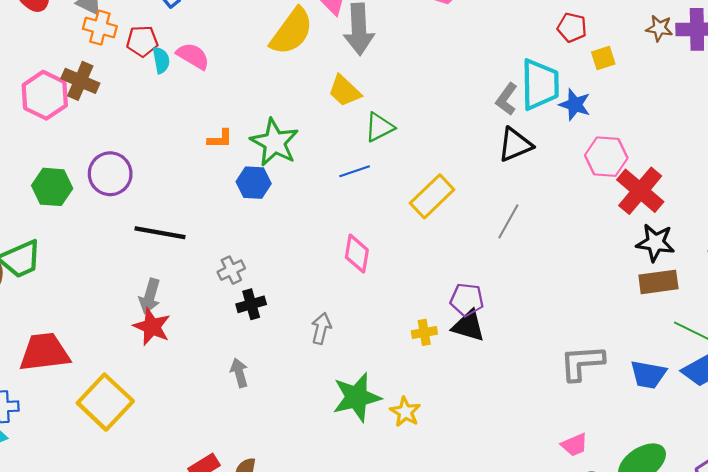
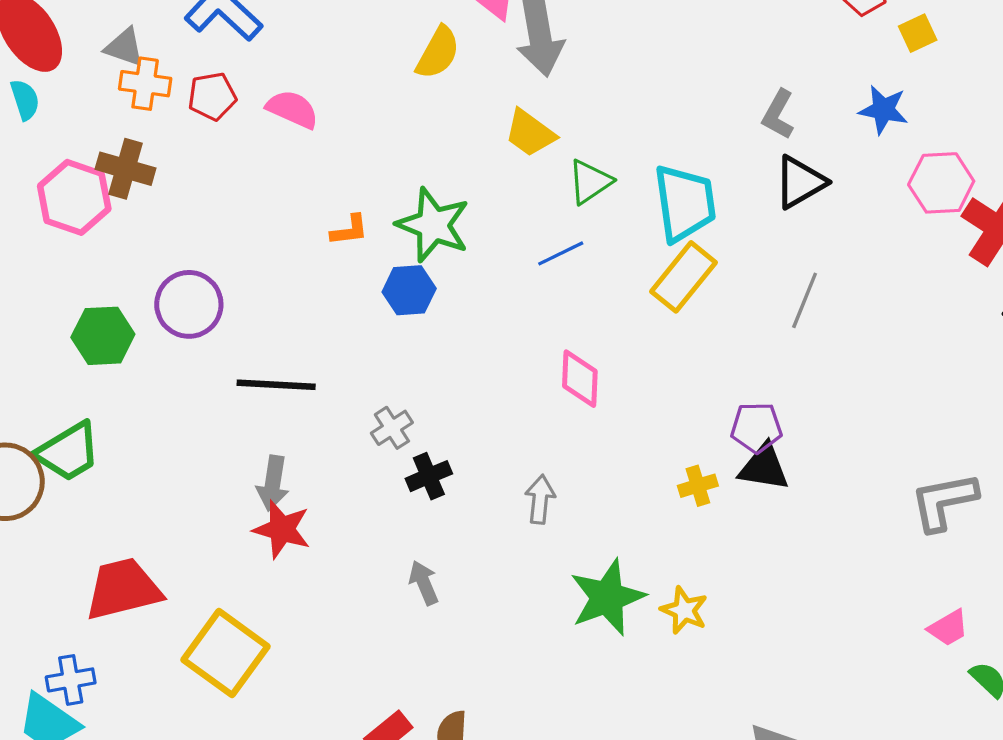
yellow semicircle: (292, 31) -> (438, 53), size x0.7
cyan semicircle: (161, 60) -> (25, 100), moved
cyan trapezoid: (540, 84) -> (685, 203), moved

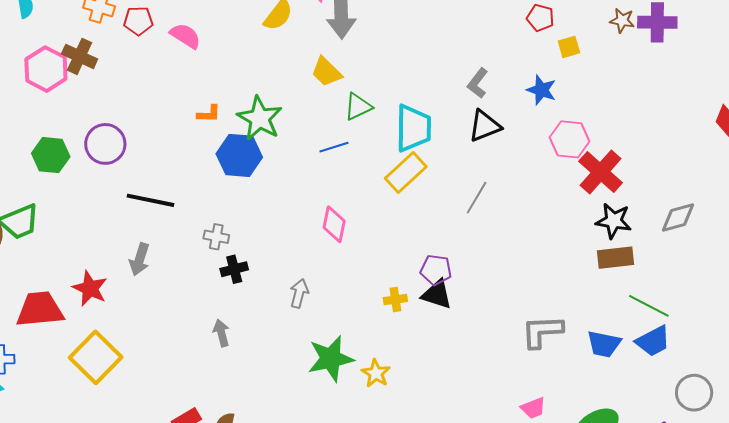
blue hexagon: (409, 290) -> (239, 155), size x1.4
gray cross: (392, 428) -> (216, 237), turned 35
red star: (282, 529) -> (90, 288), moved

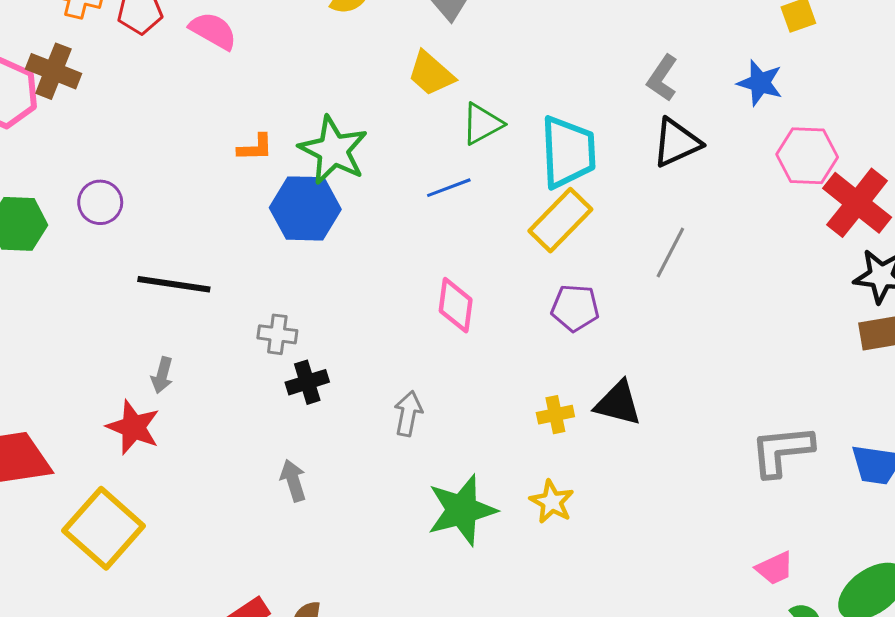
purple circle: (105, 144) -> (100, 202), size x0.7
gray arrow: (140, 259) -> (162, 375), size x0.7
purple pentagon: (436, 270) -> (575, 308), moved
red star: (90, 288) -> (133, 427), moved
yellow star: (376, 373) -> (552, 502), moved

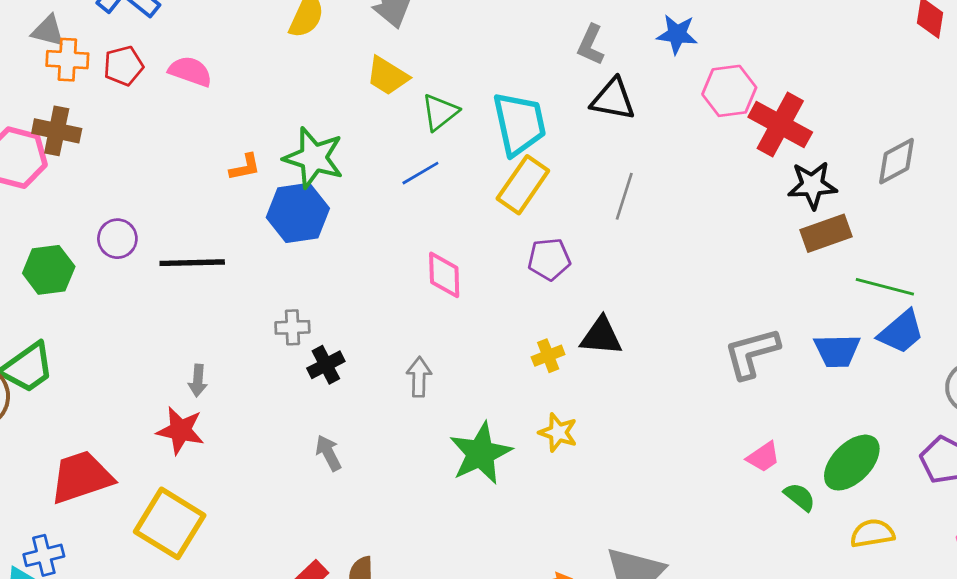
black triangle: (677, 143) -> (613, 99), turned 45
black line: (174, 284) -> (192, 263), moved

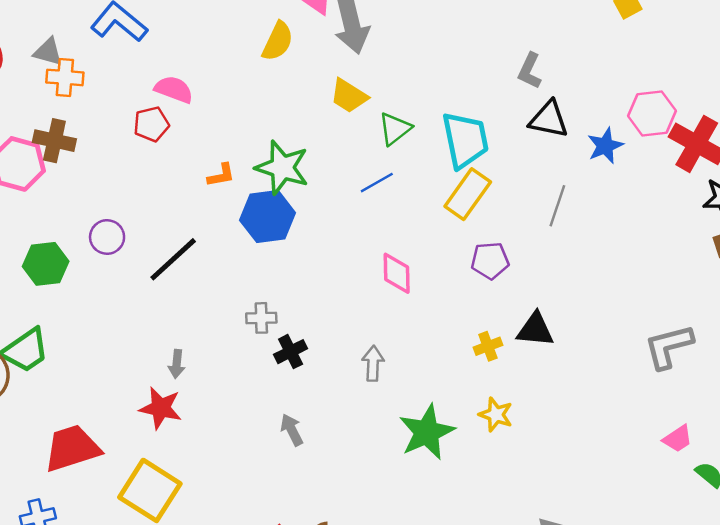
blue star: (677, 34) -> (605, 146), moved, turned -30
red pentagon: (123, 66) -> (151, 124), moved
black line: (192, 263) -> (173, 259), turned -42

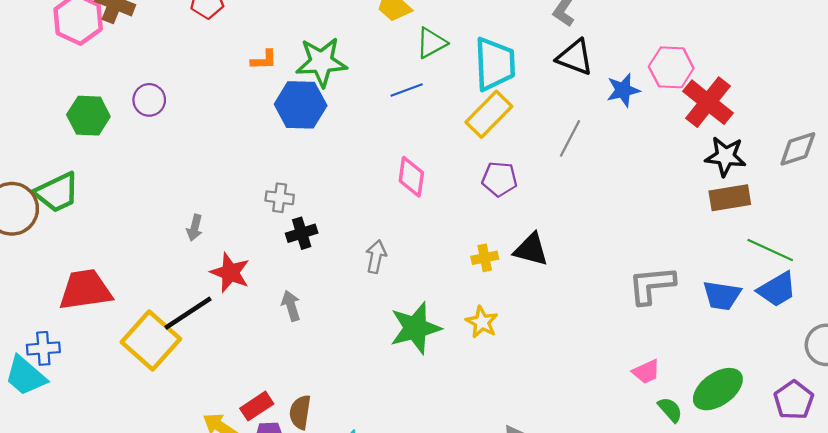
green star: (282, 168) -> (321, 62), turned -30
black line: (173, 259) -> (188, 313), moved
red star: (161, 408) -> (230, 273), moved

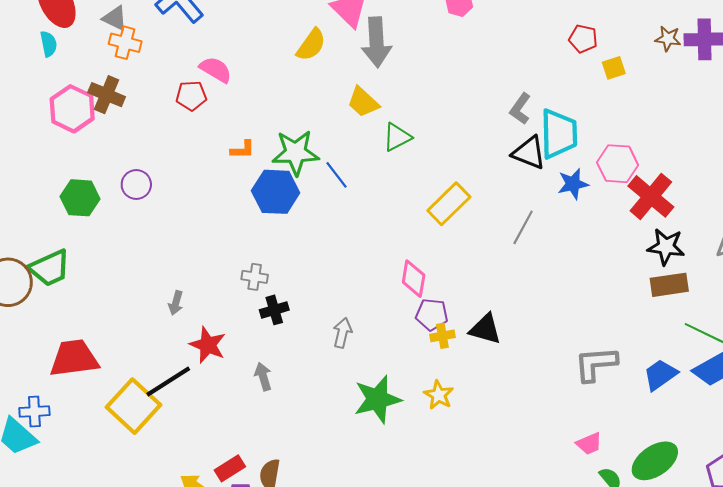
cyan trapezoid: (495, 64) -> (559, 134), moved
blue line: (407, 90) -> (336, 175), moved, turned 72
pink diamond: (411, 177) -> (414, 279), moved
purple pentagon: (500, 179) -> (432, 314), moved
blue trapezoid: (722, 295) -> (660, 375), turned 135

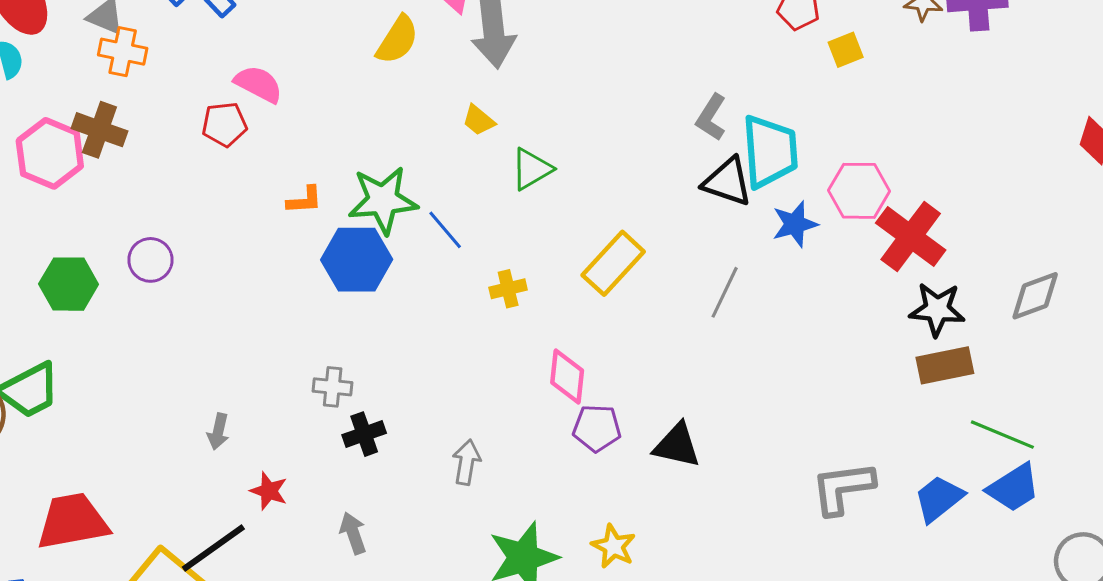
yellow trapezoid: (363, 102) -> (479, 120), size x0.7
yellow cross: (442, 336) -> (508, 289), moved
red star: (208, 345) -> (269, 491), size x0.7

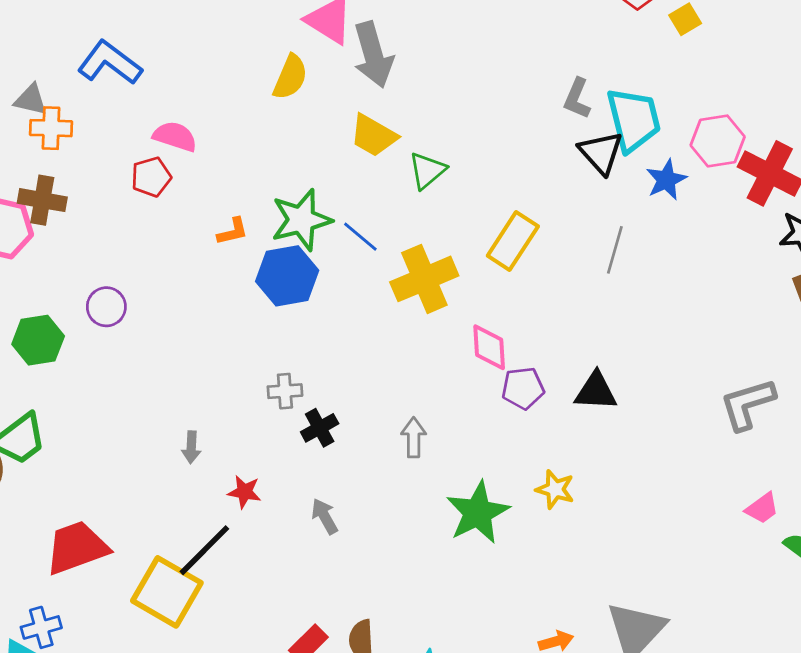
yellow trapezoid: (479, 120) -> (373, 136), size x1.6
black triangle: (727, 182) -> (601, 153), turned 39
yellow cross: (508, 289) -> (424, 279), size x2.0

